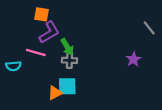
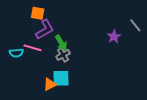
purple star: (133, 59) -> (114, 37), moved
gray cross: (70, 60) -> (63, 55), turned -32
cyan semicircle: (13, 66) -> (16, 53), moved

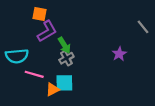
purple star: (114, 37) -> (119, 54), moved
pink line: (33, 48) -> (34, 74), moved
cyan semicircle: (16, 53) -> (17, 56), size x1.5

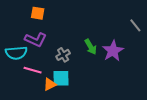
purple L-shape: (47, 31) -> (36, 40), moved, turned 55
green arrow: (64, 45) -> (91, 47), moved
purple star: (119, 54) -> (113, 51), size x1.5

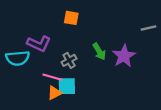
orange square: (38, 13) -> (71, 18), moved
gray line: (135, 25) -> (148, 28), turned -64
pink line: (33, 70) -> (52, 77), moved

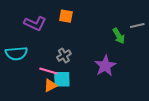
purple L-shape: (39, 44) -> (35, 23), moved
green arrow: (99, 51) -> (119, 36), moved
purple star: (124, 56) -> (105, 66), moved

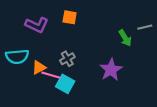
cyan square: (62, 79) -> (65, 84), turned 30
orange triangle: (50, 85) -> (39, 67), moved

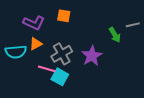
gray cross: (67, 59) -> (62, 54), size x1.5
orange triangle: (39, 67) -> (36, 44), moved
purple star: (111, 70) -> (92, 56), moved

